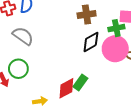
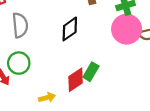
gray semicircle: (23, 36) -> (20, 25), turned 55
black diamond: (91, 42) -> (70, 29), moved

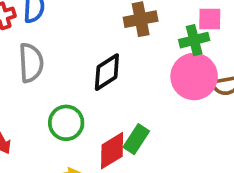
green circle: (19, 63) -> (66, 123), moved

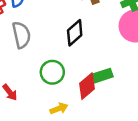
green rectangle: (136, 139) -> (102, 76), turned 48

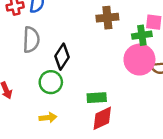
black diamond: (75, 33) -> (62, 57), moved, turned -30
red diamond: (87, 86) -> (102, 118), moved

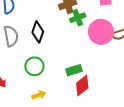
green cross: (142, 35) -> (78, 18), moved
black diamond: (62, 57) -> (38, 32), moved

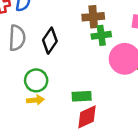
yellow arrow: (39, 95) -> (35, 100), moved

